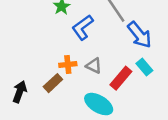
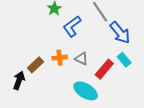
brown rectangle: (53, 83) -> (36, 65), moved

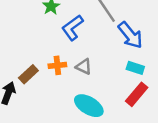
cyan rectangle: (124, 60) -> (135, 68), turned -32
red rectangle: (104, 69) -> (137, 94), moved

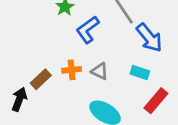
cyan rectangle: (135, 68) -> (140, 73), moved

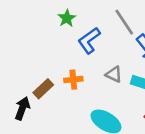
gray triangle: (100, 71) -> (114, 74), moved

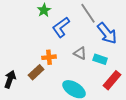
brown rectangle: (43, 89) -> (36, 72), moved

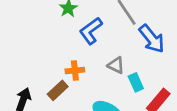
cyan rectangle: (100, 59) -> (136, 82), moved, turned 48

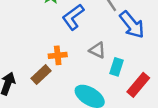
cyan rectangle: (136, 82) -> (117, 67), turned 42

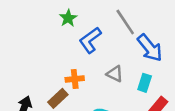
cyan rectangle: (117, 67) -> (145, 83), moved

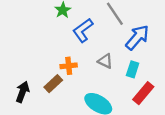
blue arrow: (150, 48) -> (137, 37), turned -100

